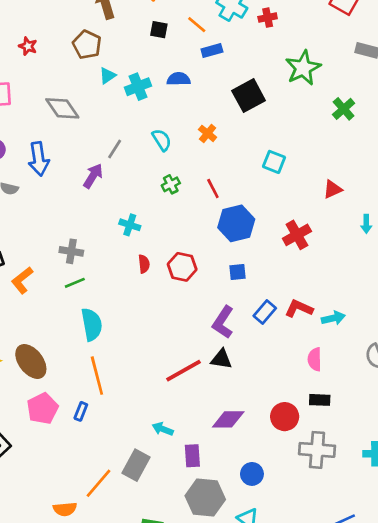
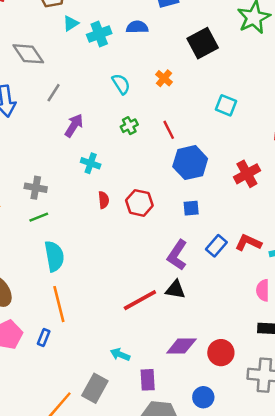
gray line: (115, 149) -> (54, 93), moved
purple arrow: (93, 176) -> (74, 125), moved
red circle: (285, 417) -> (221, 353), moved

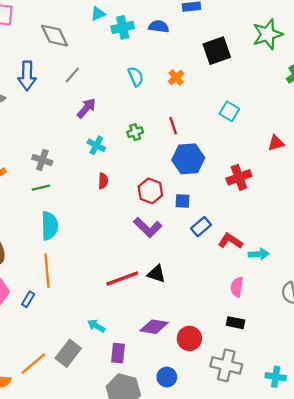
green cross: (129, 126) -> (135, 132), moved
red hexagon: (139, 203) -> (150, 191), moved
blue rectangle: (216, 246) -> (201, 227), moved
purple L-shape: (177, 255) -> (148, 227), moved, turned -88

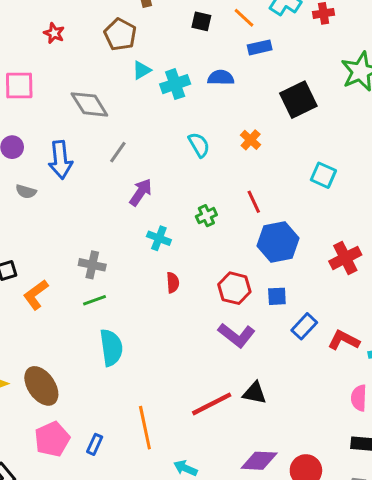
orange line: (47, 271) -> (145, 428), moved

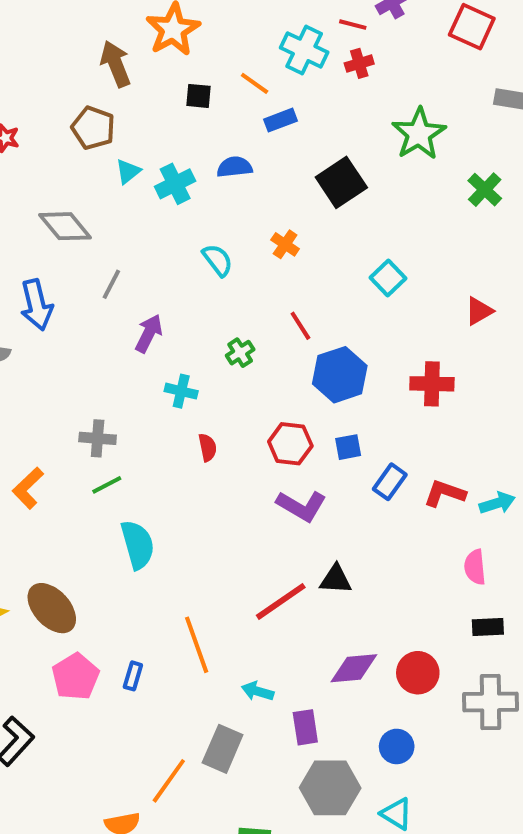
cyan square: (323, 175) -> (388, 278), turned 30
red cross: (345, 258) -> (432, 384), turned 36

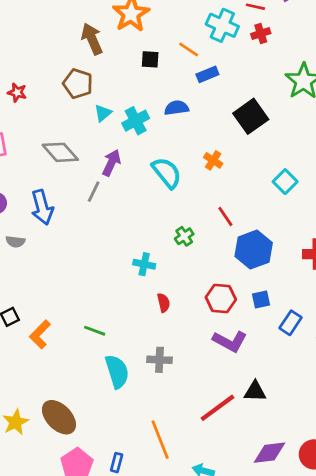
cyan semicircle: (218, 260) -> (167, 173), size x1.4
purple arrow: (149, 333) -> (111, 163), moved
gray cross: (98, 438) -> (159, 360), moved
green line: (107, 485) -> (95, 331), turned 50

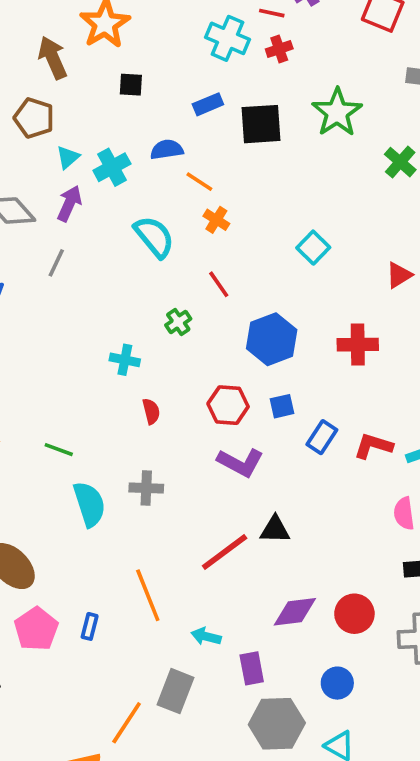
orange line: (189, 50) -> (199, 182), moved
black square: (251, 116) -> (261, 124), moved, turned 32
purple arrow: (111, 163) -> (69, 203), moved
red line: (225, 216) -> (219, 284), moved

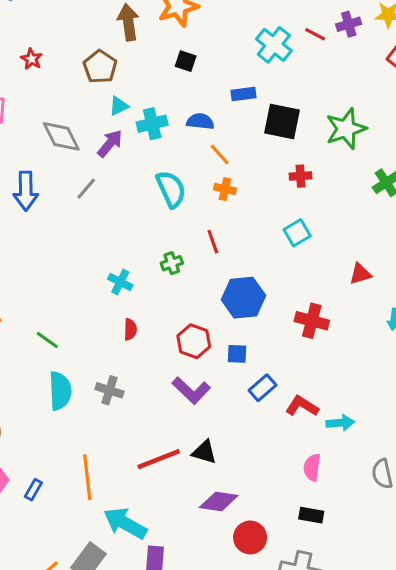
red cross: (279, 49) -> (301, 176), moved
orange cross: (216, 220) -> (225, 189), turned -35
purple diamond: (295, 612) -> (219, 501), moved
cyan arrow: (206, 636) -> (125, 523), size x1.8

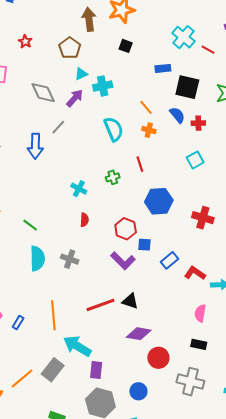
red line: (315, 34) -> (208, 50), moved
blue semicircle: (200, 121) -> (177, 115), moved, turned 42
blue arrow: (26, 191) -> (35, 146), moved
blue square: (237, 354) -> (144, 245), moved

